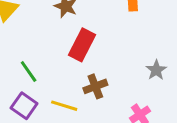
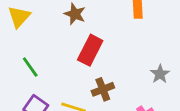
green line: (29, 72) -> (30, 67), moved

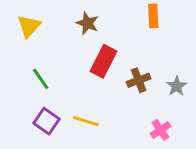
brown cross: (103, 89) -> (139, 80), moved

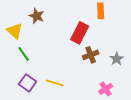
brown star: (87, 23) -> (37, 16), moved
yellow triangle: (29, 26) -> (15, 31), moved, turned -30
red rectangle: (103, 61) -> (80, 33), moved

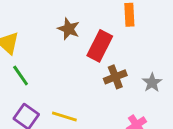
brown star: (37, 16) -> (69, 29), moved

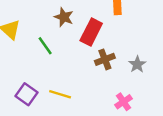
green line: (21, 75) -> (45, 46), moved

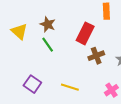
brown star: (64, 17) -> (48, 24), moved
yellow line: (60, 94) -> (70, 87), moved

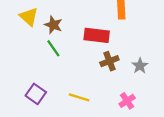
yellow triangle: (19, 31) -> (29, 17), moved
red rectangle: (85, 33) -> (97, 35), turned 70

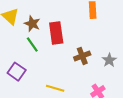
red rectangle: (97, 35) -> (56, 33), moved, turned 75
purple square: (36, 94) -> (17, 72), moved

